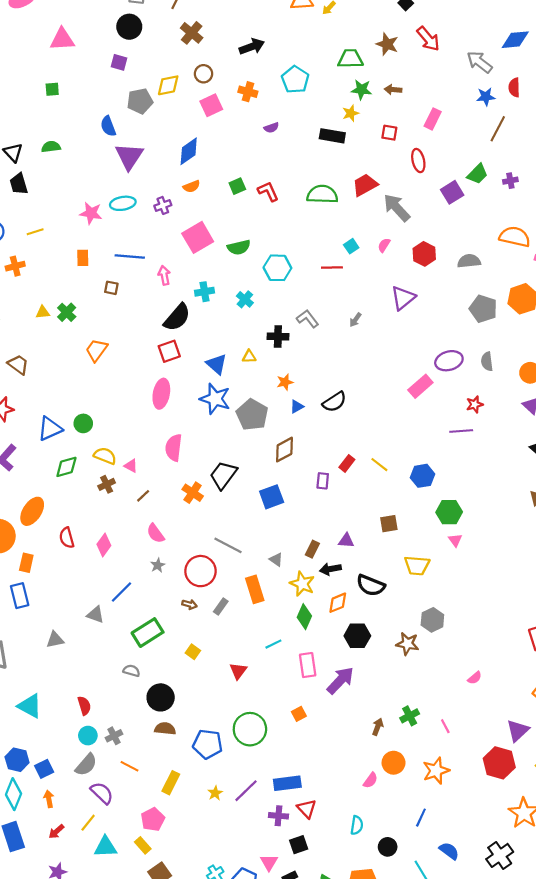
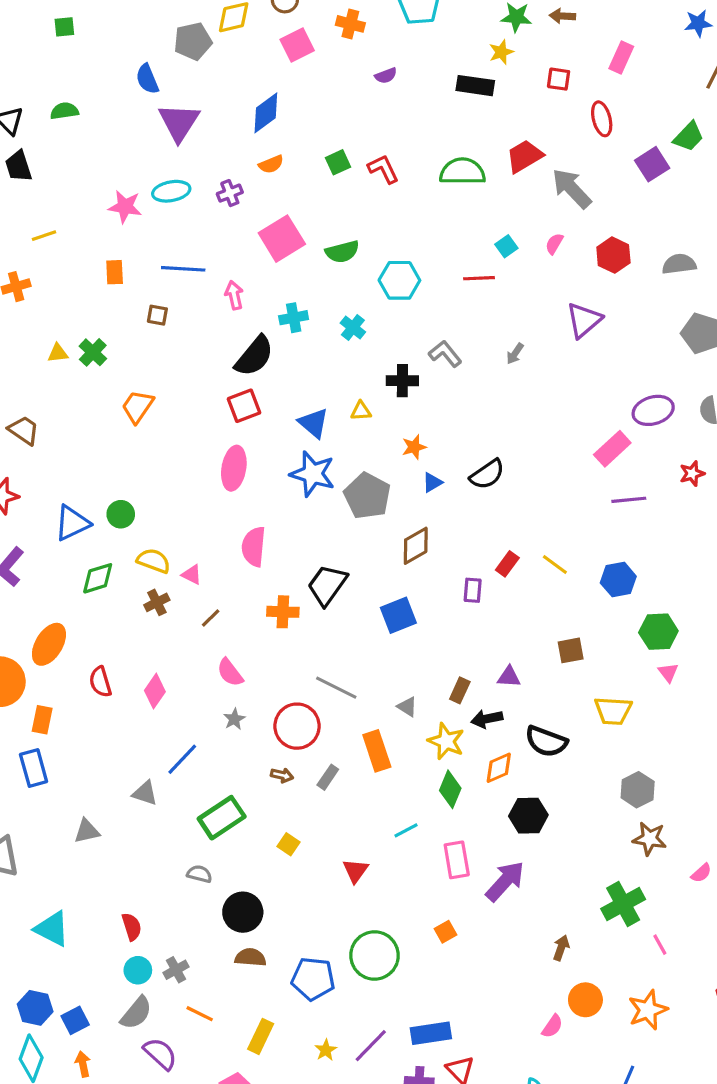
purple line: (461, 431) -> (629, 500), moved
orange cross: (193, 493) -> (283, 612), turned -30
brown star: (407, 644) -> (650, 839), moved
green cross: (410, 716) -> (623, 904), moved, size x1.5

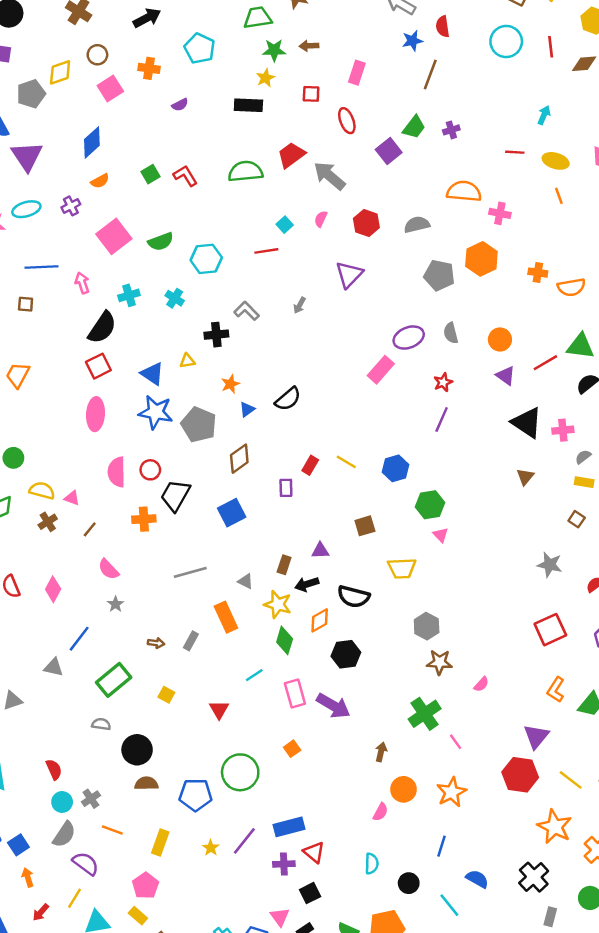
purple line: (629, 500) -> (442, 420), moved, turned -55
gray line: (336, 688) -> (190, 572), turned -36
red circle: (297, 726) -> (150, 470), moved, size x0.6
purple arrow: (505, 881) -> (333, 706), turned 84

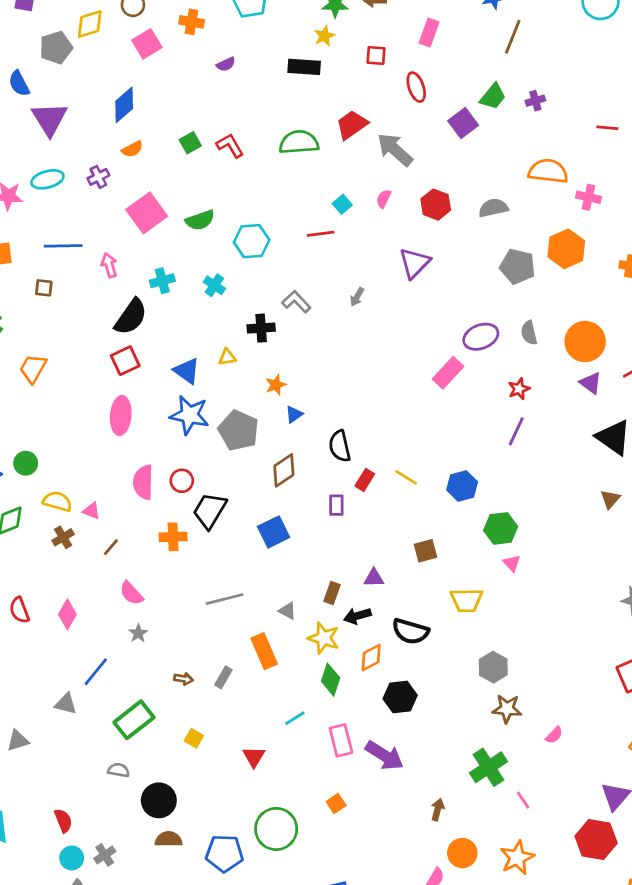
orange circle: (500, 339) -> (585, 342), size x1.5
black semicircle: (288, 399) -> (340, 446), moved, turned 116

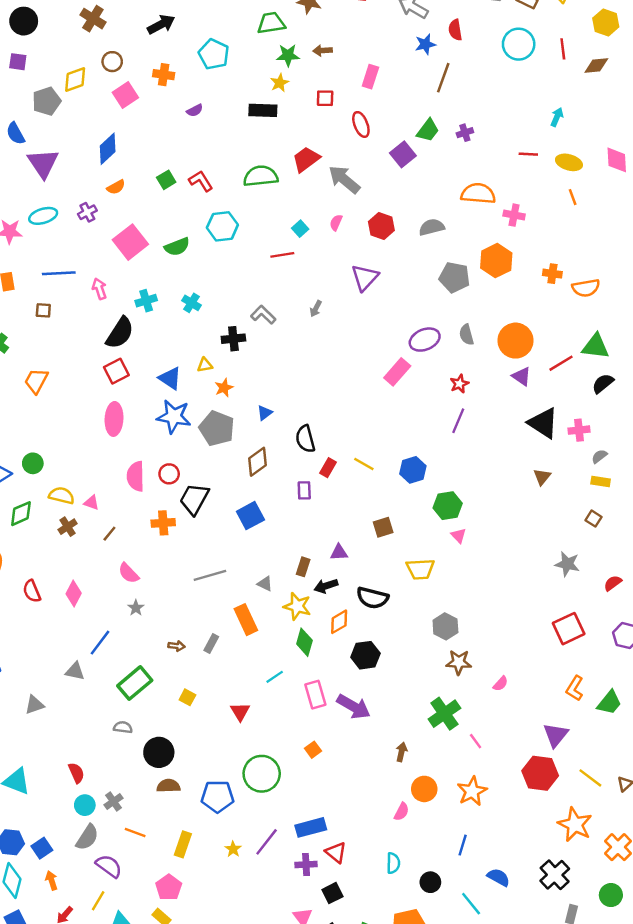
cyan hexagon: (252, 241) -> (222, 226), moved
orange star: (276, 385) -> (224, 388), moved

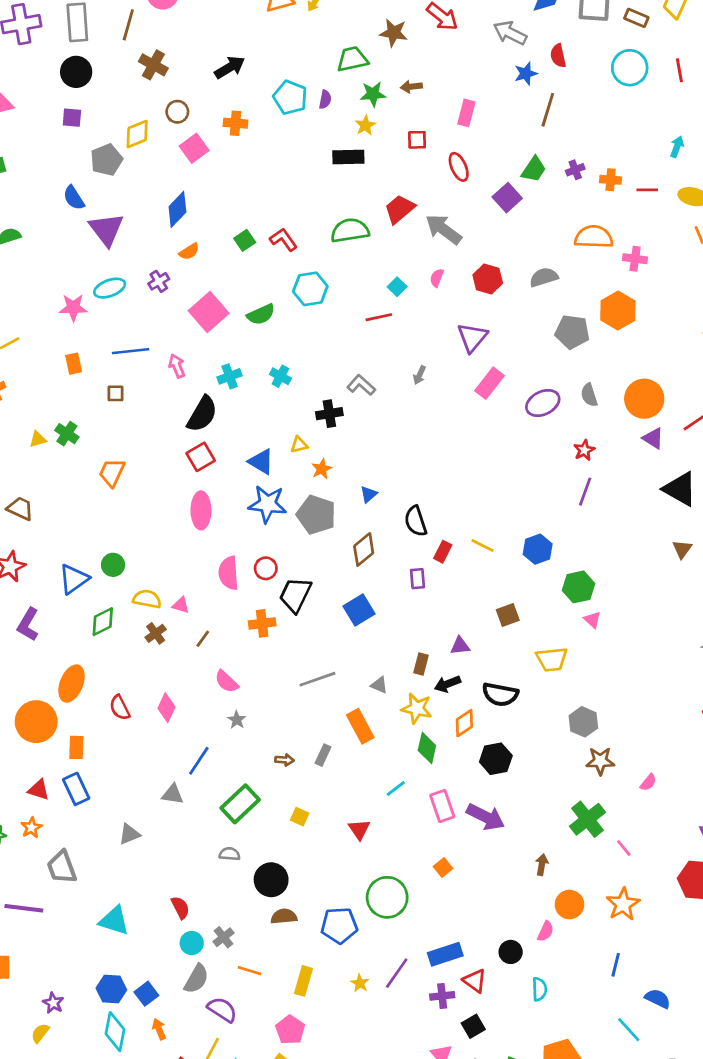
purple semicircle: (195, 110) -> (325, 99), moved, turned -49
orange cross: (552, 274) -> (611, 180), moved
pink rectangle: (397, 372) -> (490, 383), moved
black circle: (430, 882) -> (511, 952), moved

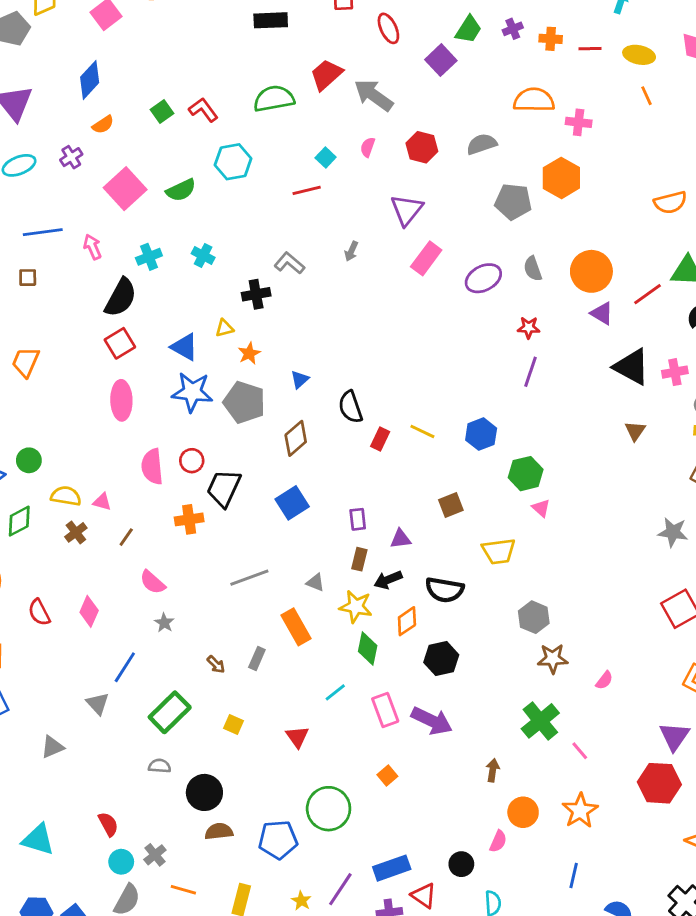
red star: (584, 450) -> (529, 328), turned 30
purple rectangle: (417, 579) -> (358, 519), moved
brown arrow: (284, 760) -> (216, 664), turned 42
gray triangle: (173, 794) -> (98, 704), turned 40

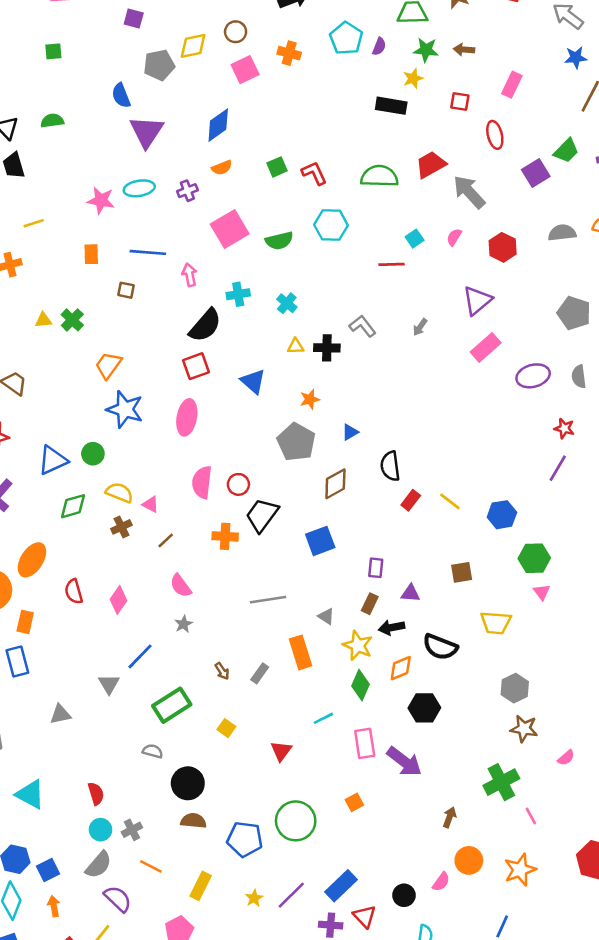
gray semicircle: (482, 144) -> (562, 233), moved
yellow triangle: (224, 328) -> (296, 346), moved
blue star: (192, 392) -> (125, 409), moved
blue rectangle: (392, 868) -> (341, 886), turned -36

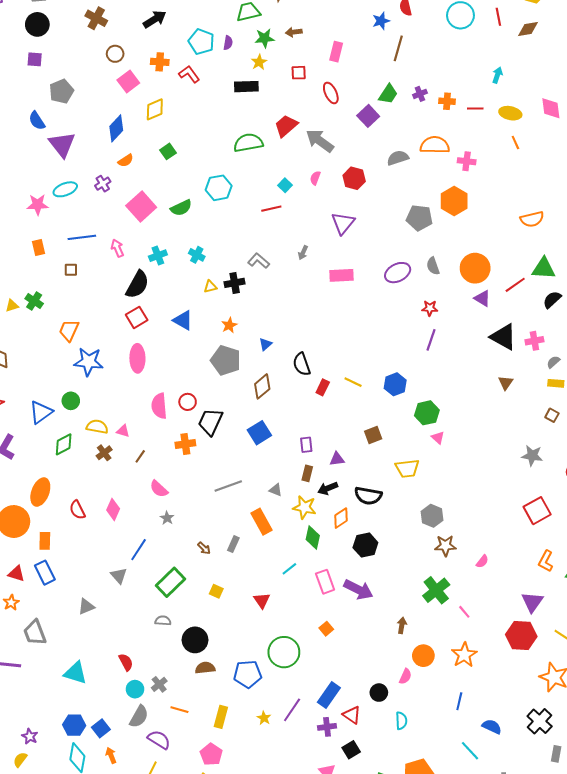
yellow diamond: (193, 46) -> (155, 109), moved
red L-shape: (314, 173) -> (189, 74), moved
pink rectangle: (486, 347) -> (342, 275), moved, turned 50

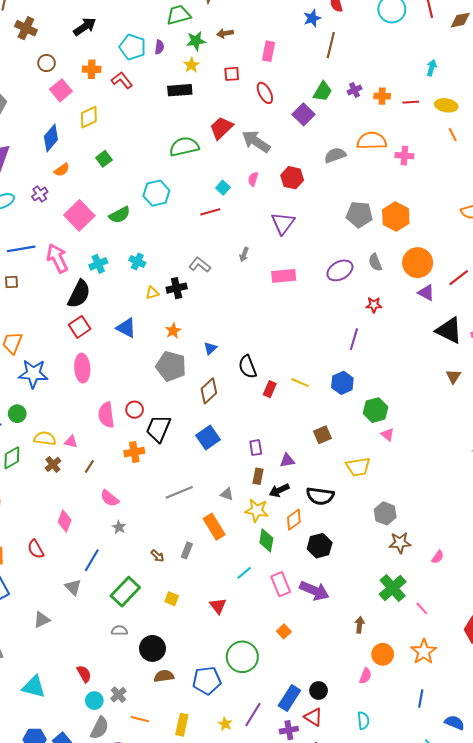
orange hexagon: (454, 201) -> (396, 217), moved
pink arrow: (117, 248) -> (57, 258), size x1.6
purple line: (431, 340) -> (354, 339), moved
red semicircle: (77, 510) -> (36, 549), moved
black circle: (379, 693) -> (319, 691), moved

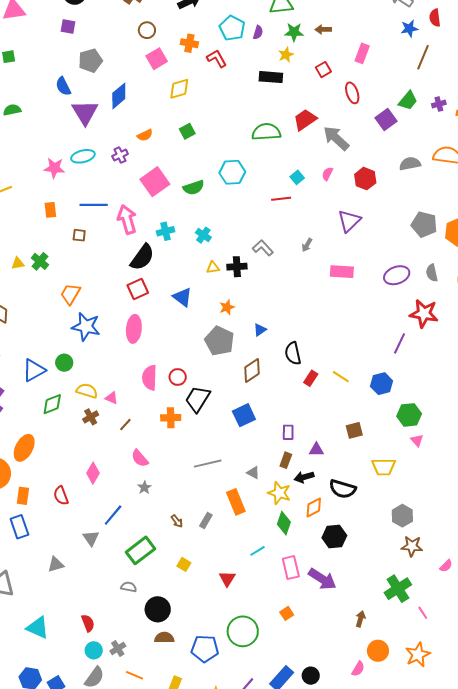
red square: (232, 74) -> (323, 70), turned -35
blue diamond: (51, 138) -> (119, 96), moved
red star: (374, 305) -> (424, 314), size x1.8

